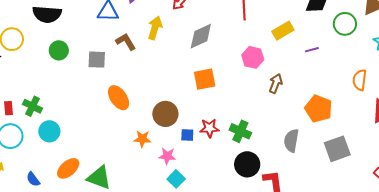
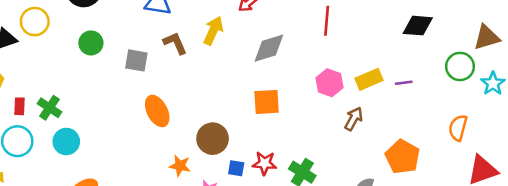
green circle: (345, 24) -> (460, 66), moved
yellow rectangle: (283, 31) -> (369, 79), moved

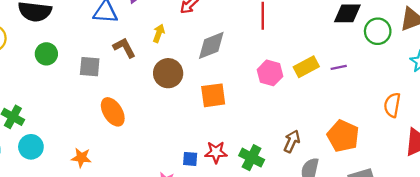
yellow arrow: (213, 31) -> (159, 33), size x0.7
green circle: (460, 66) -> (378, 31), moved
brown arrow: (354, 119) -> (292, 141), moved
brown circle: (213, 139) -> (168, 73), moved
orange star: (180, 166) -> (81, 158), moved

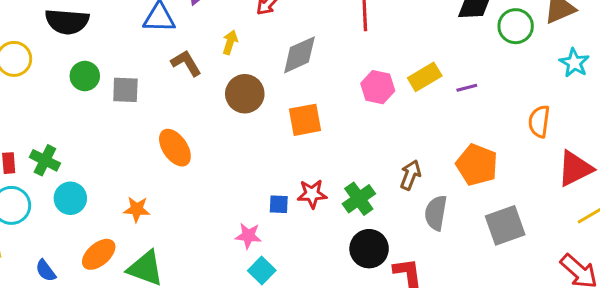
gray square: (90, 67) -> (125, 90), moved
purple line: (339, 67) -> (467, 88), moved
green cross: (252, 158) -> (359, 199), turned 30

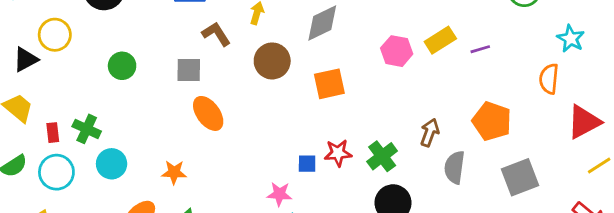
cyan star: (574, 63) -> (571, 39), moved
green circle: (85, 76) -> (122, 66), moved
gray square: (125, 90) -> (189, 70), moved

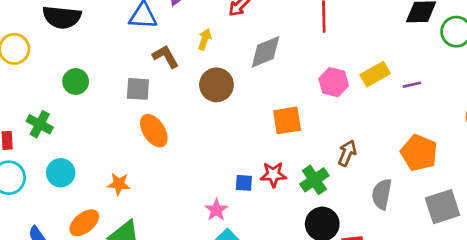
orange square: (329, 84) -> (287, 120), moved
green cross: (87, 129) -> (40, 124), moved
brown arrow: (430, 132) -> (347, 153), moved
pink star: (279, 194) -> (216, 210), turned 30

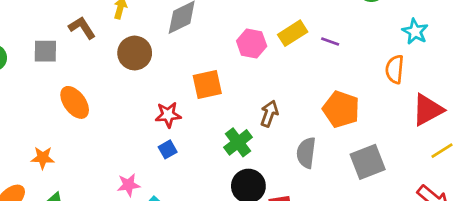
purple line: (412, 85) -> (330, 42), turned 36
gray square: (138, 89) -> (45, 51), moved
red star: (273, 174) -> (168, 115), moved
blue square: (244, 183) -> (168, 149), turned -30
pink star: (216, 210) -> (129, 185), moved, turned 30

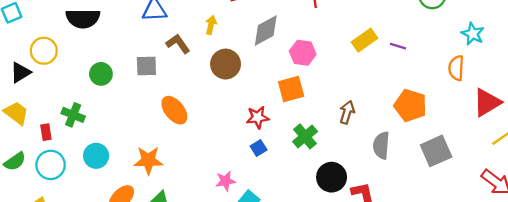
pink hexagon: (252, 43) -> (303, 53), moved
green cross: (238, 142) -> (305, 136), moved
orange star: (43, 158) -> (148, 160), size x1.4

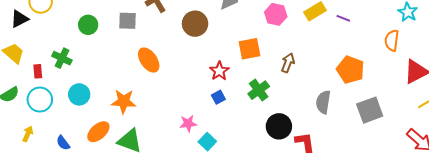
pink hexagon: (303, 53) -> (276, 14), moved
brown arrow: (347, 112) -> (288, 63), moved
red star: (258, 117) -> (219, 71), turned -30

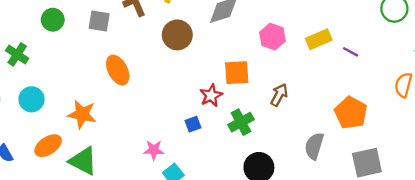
red star: (219, 71) -> (211, 95), moved

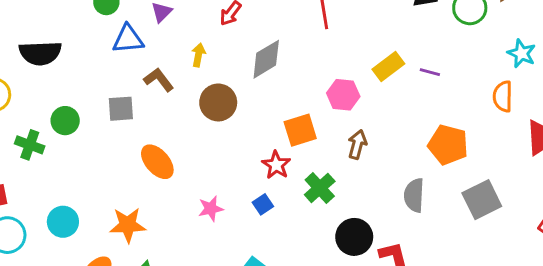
pink hexagon: (273, 37) -> (343, 95), moved
green cross: (17, 54) -> (30, 145), moved
pink star: (154, 150) -> (211, 209), moved

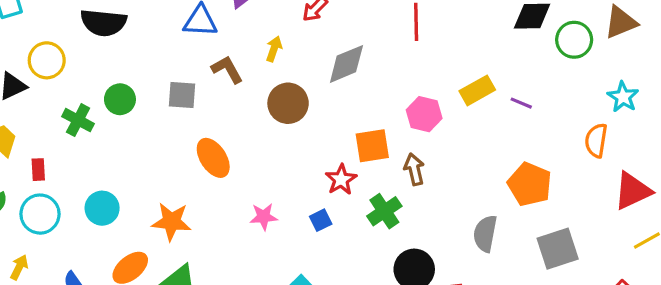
brown arrow: (357, 144) -> (414, 169), moved, turned -36

